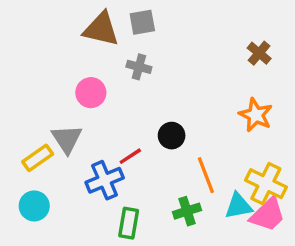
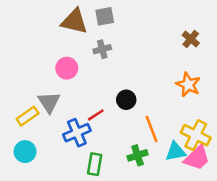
gray cross: (139, 67) -> (102, 49), turned -30

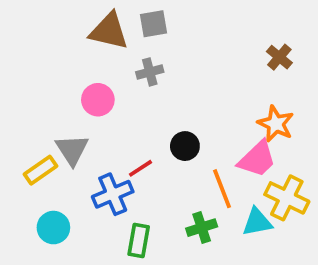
cyan circle: (25, 152) -> (53, 228), moved
pink trapezoid: (197, 158) -> (257, 159), moved

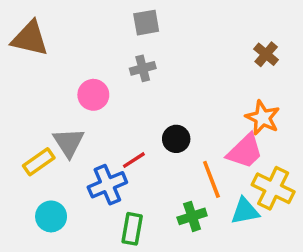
brown triangle: (109, 31) -> (30, 38), moved

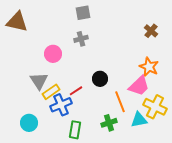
yellow rectangle: (39, 162) -> (51, 92), moved

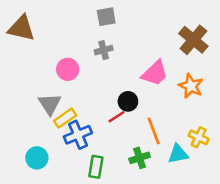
brown cross: (151, 31) -> (193, 40), size x1.6
pink trapezoid: (139, 86) -> (155, 73), moved
red line: (76, 91) -> (116, 117), moved
yellow cross: (155, 107) -> (199, 137), size x0.7

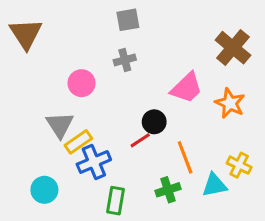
brown triangle: (21, 28) -> (26, 34), turned 44

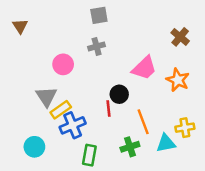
brown triangle: (26, 34) -> (20, 26), size x0.6
brown cross: (233, 48) -> (180, 37), size x0.7
red line: (140, 140) -> (108, 109), turned -63
yellow cross: (239, 165) -> (185, 128), turned -36

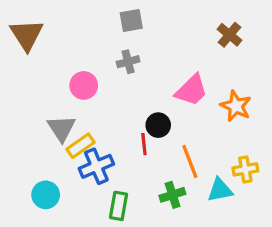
brown triangle: (20, 26) -> (27, 35), size x1.6
brown cross: (180, 37) -> (230, 35), moved

